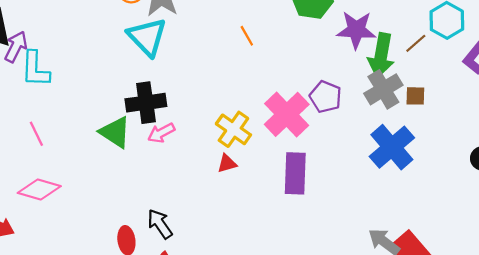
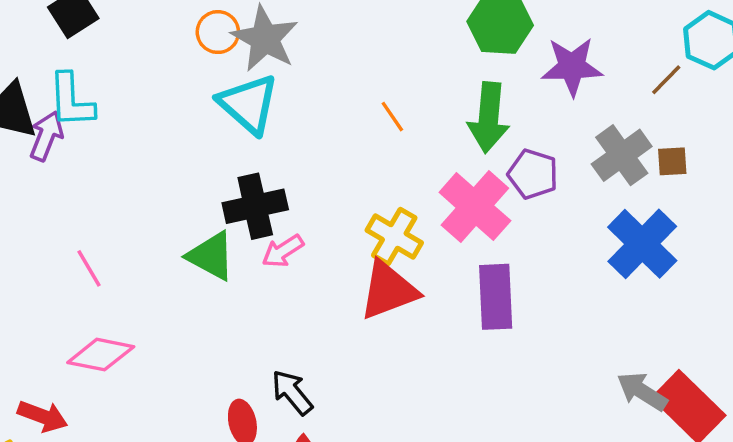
orange line: (247, 36) -> (392, 117), moved
green arrow: (381, 55) -> (489, 117), moved
cyan L-shape: (35, 69) -> (71, 100), moved
red triangle: (227, 164) -> (388, 290), size x2.0

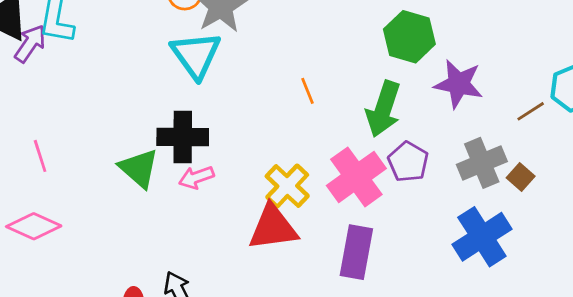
brown square: (672, 161) -> (521, 177), turned 32

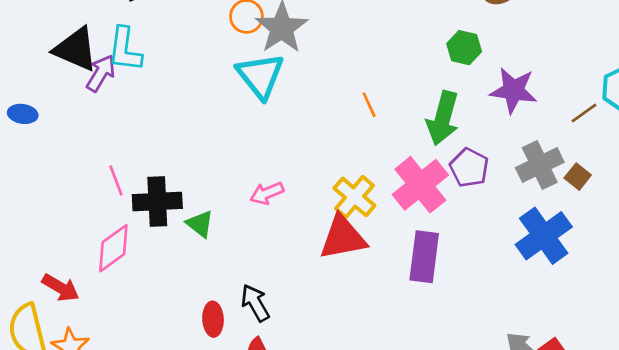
green hexagon: (409, 37) -> (464, 48), size x0.7
black cross: (183, 137) -> (157, 201), moved
green triangle: (139, 168) -> (200, 224), moved, size x0.7
pink diamond: (34, 226) -> (113, 248), turned -57

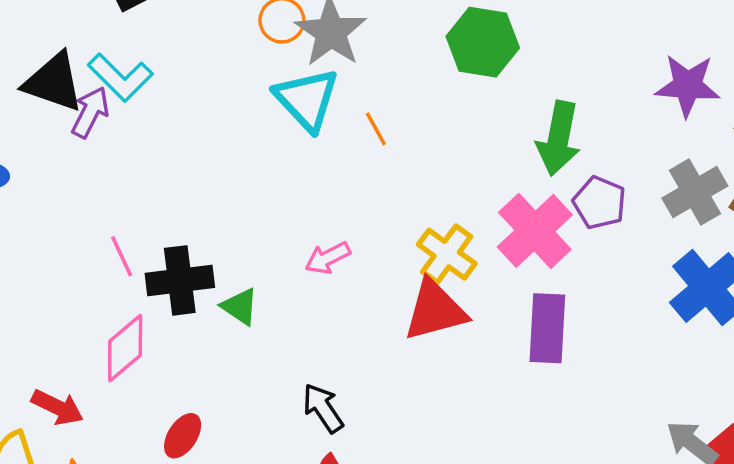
green hexagon: (464, 48) -> (483, 42), moved, size x1.5
cyan L-shape: (125, 49) -> (120, 77), turned -48
purple star: (514, 90) -> (688, 86), moved
orange line: (369, 105) -> (376, 129), moved
red ellipse: (213, 319) -> (183, 436), moved, turned 40

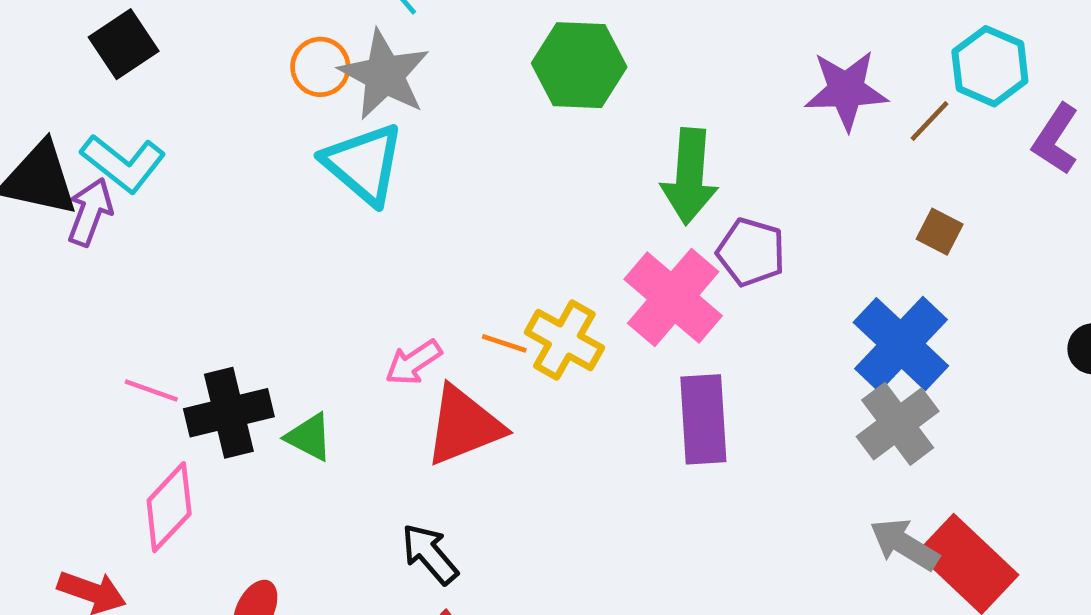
orange line: (376, 129) -> (504, 343), moved, turned -36
gray cross: (695, 192) -> (898, 424), moved
pink line: (122, 256) -> (151, 390), turned -39
red triangle: (435, 310) -> (464, 426), moved

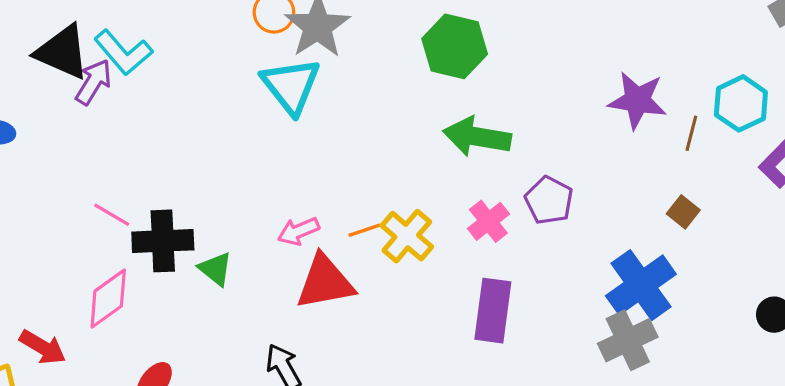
brown line: (930, 121) -> (691, 133), turned -40
green arrow: (690, 176) -> (477, 137), moved, turned 84
pink cross: (673, 297) -> (488, 221), size x0.6
orange line: (504, 343) -> (364, 230), turned -48

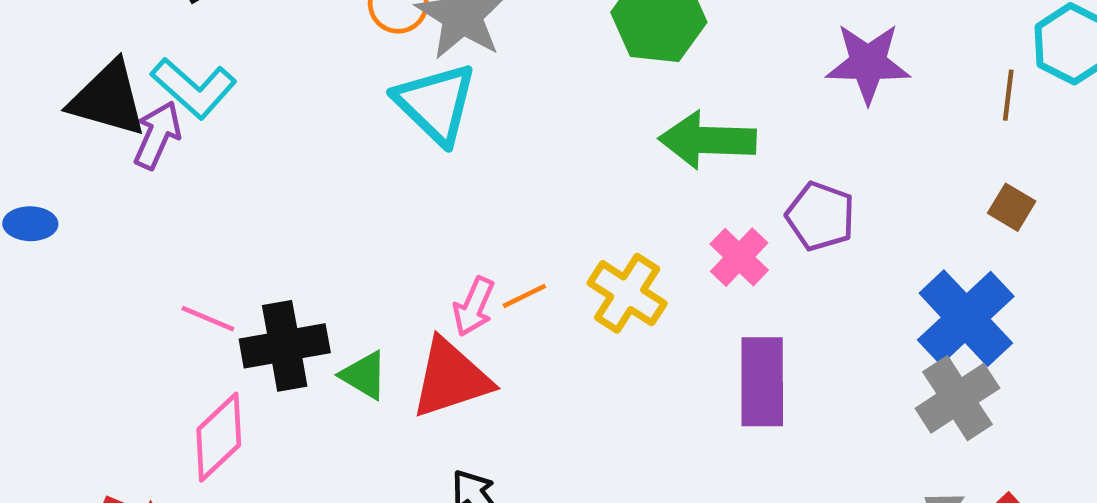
purple star: (637, 100) -> (868, 63), moved
orange line: (364, 230) -> (524, 296), moved
pink arrow: (298, 231) -> (474, 307), turned -36
red triangle: (325, 282) -> (451, 378), moved

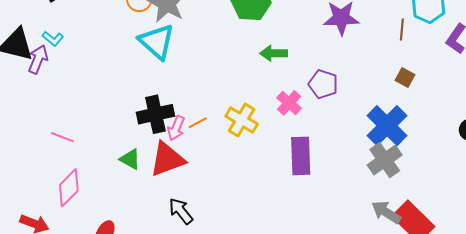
cyan L-shape: (194, 88) -> (53, 39), size x0.6
green arrow: (707, 140) -> (274, 53), size x0.7
black cross: (285, 346) -> (155, 114), moved

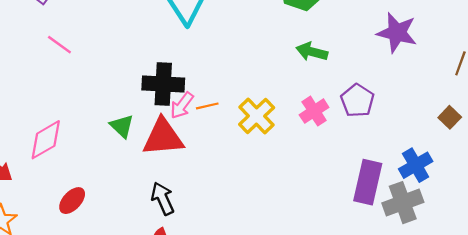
blue cross: (387, 126) -> (416, 165), size x0.7
pink line: (62, 137) -> (59, 45), moved
purple rectangle: (301, 156) -> (368, 182), moved

